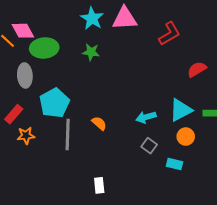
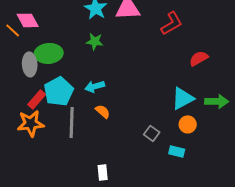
green ellipse: (44, 48) -> (49, 53), moved
red rectangle: (14, 114) -> (37, 99), moved
cyan arrow: (146, 117) -> (95, 86), moved
orange star: (26, 136) -> (31, 123), size x1.5

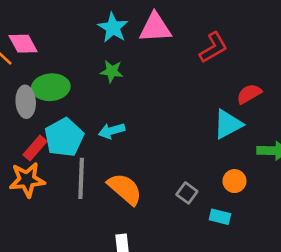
cyan triangle: (183, 98) -> (228, 124), moved
orange semicircle: (103, 111) -> (125, 189), moved, size x1.8

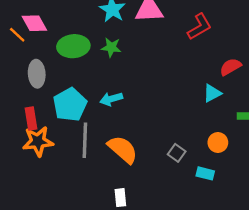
green ellipse: (51, 87) -> (73, 46), moved
cyan triangle: (228, 124) -> (212, 93), size x0.7
red rectangle: (35, 148) -> (31, 118), moved, turned -50

